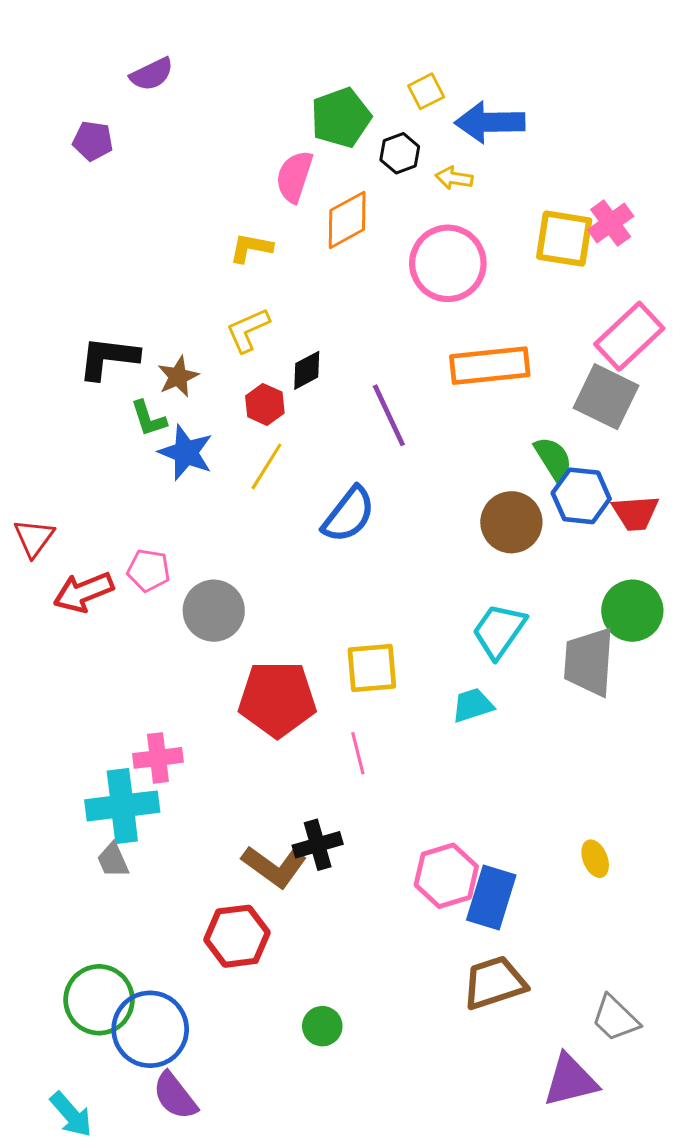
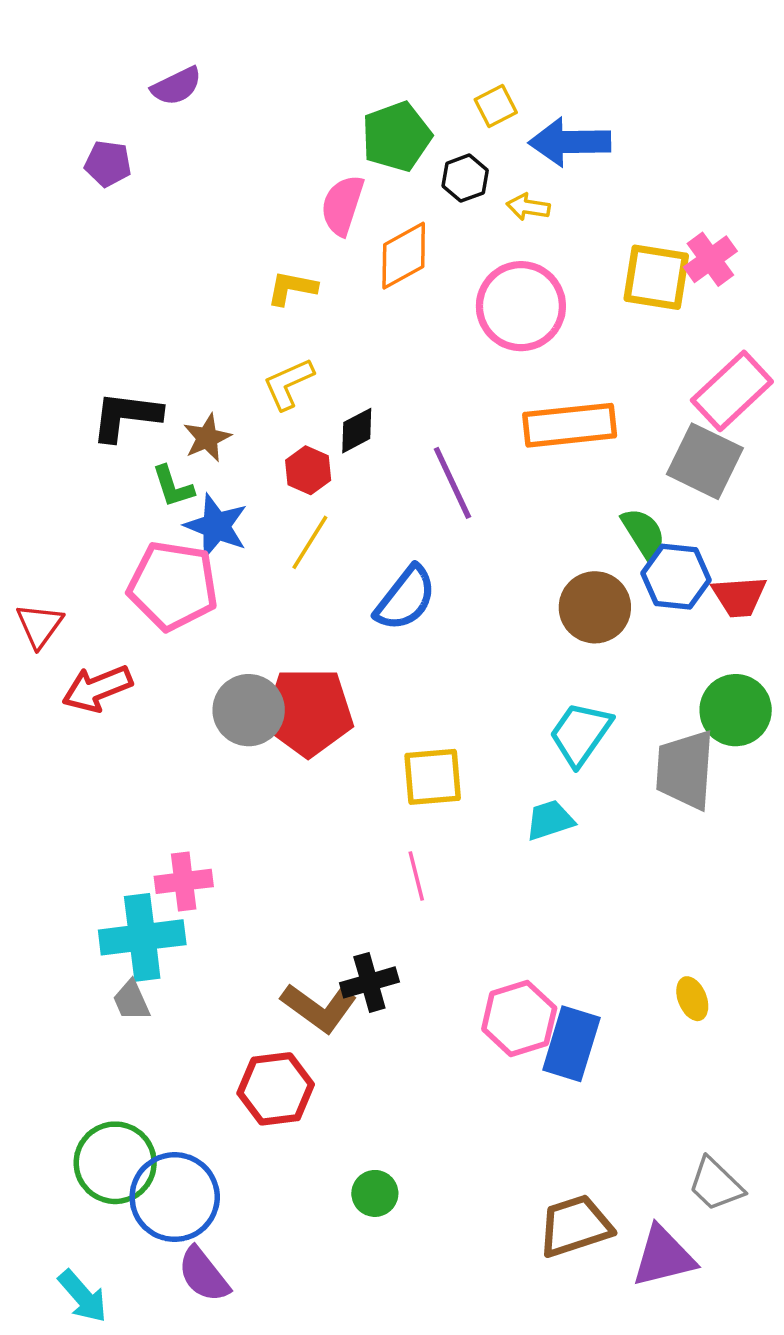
pink pentagon: (149, 570) -> (173, 586), moved, size x1.8
red pentagon: (277, 699) -> (308, 712), moved
brown trapezoid: (494, 983) -> (575, 1226), moved

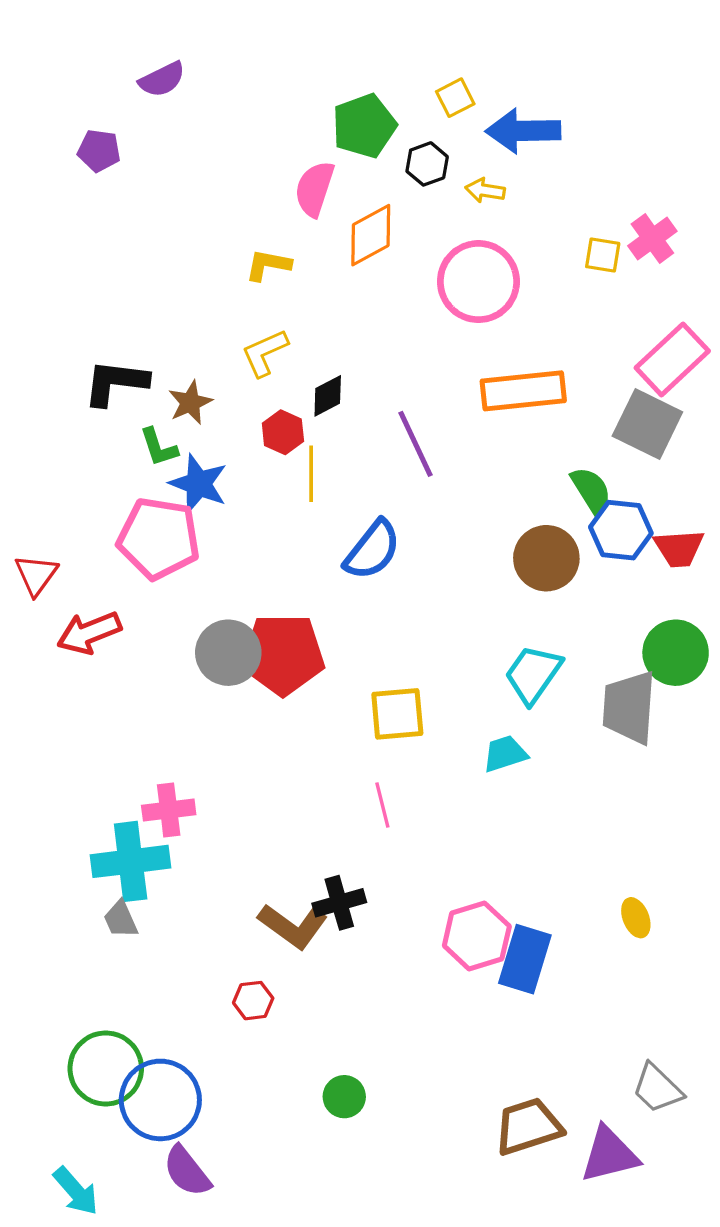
yellow square: (656, 277) -> (603, 255), size x0.6
yellow line: (310, 542) -> (311, 474), moved, turned -32
red hexagon: (276, 1089) -> (253, 1001), size x0.6

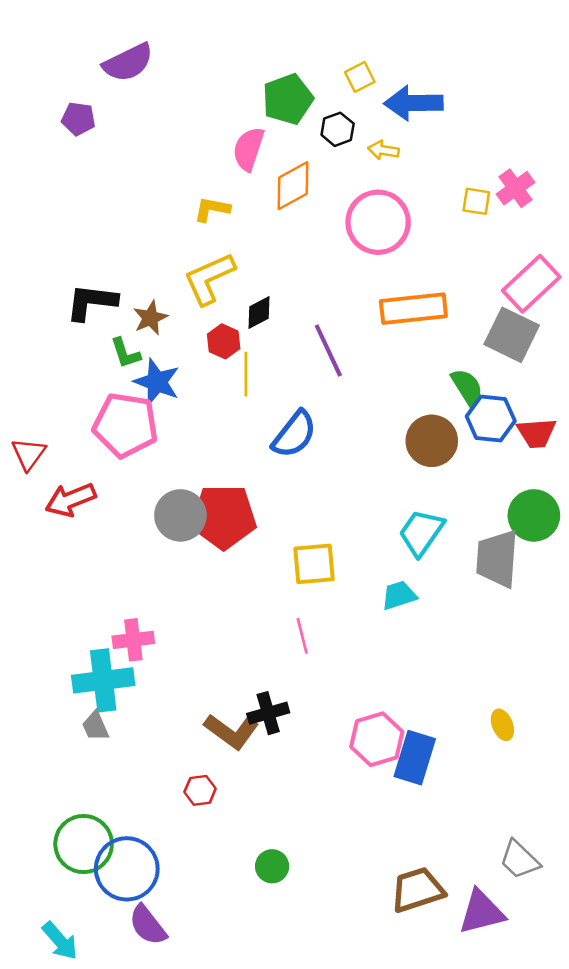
purple semicircle: (162, 79) -> (128, 63), size x1.4
yellow L-shape: (265, 353) -> (209, 279), size x1.4

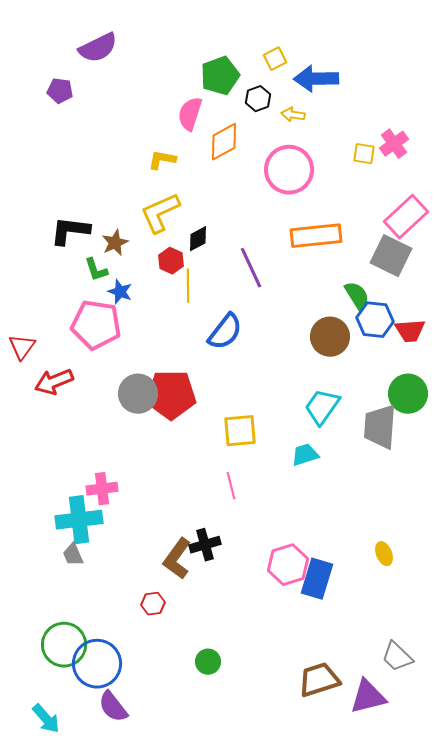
blue star: (157, 382) -> (120, 292), size x0.7
brown L-shape: (231, 731) -> (177, 559), turned 90

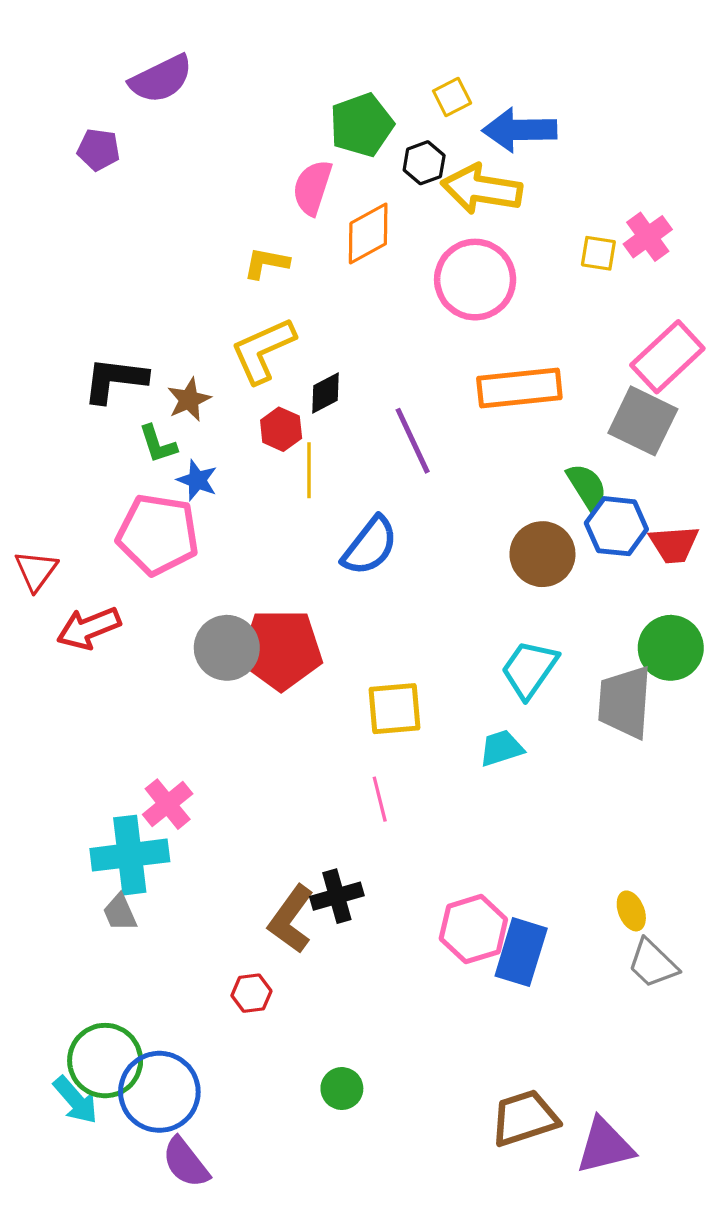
yellow arrow: (293, 115) -> (482, 189), size x2.0
pink cross: (102, 489) -> (168, 804), turned -32
gray trapezoid: (397, 657) -> (653, 964), moved
cyan arrow: (46, 719) -> (76, 1100), moved

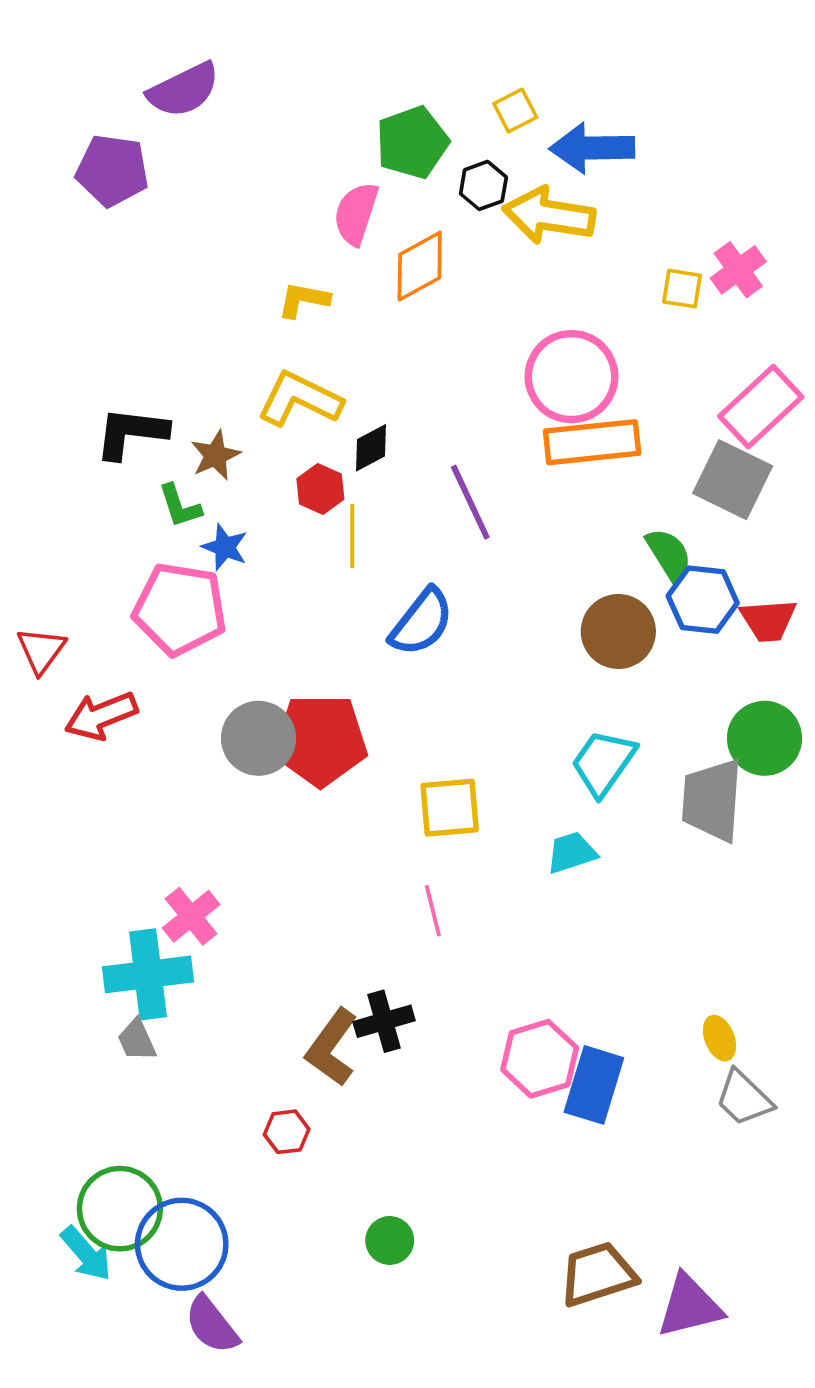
purple pentagon: (99, 150) -> (112, 170), size x1.5
pink circle: (475, 280) -> (571, 377), moved
yellow L-shape: (263, 350) -> (300, 399), turned 50

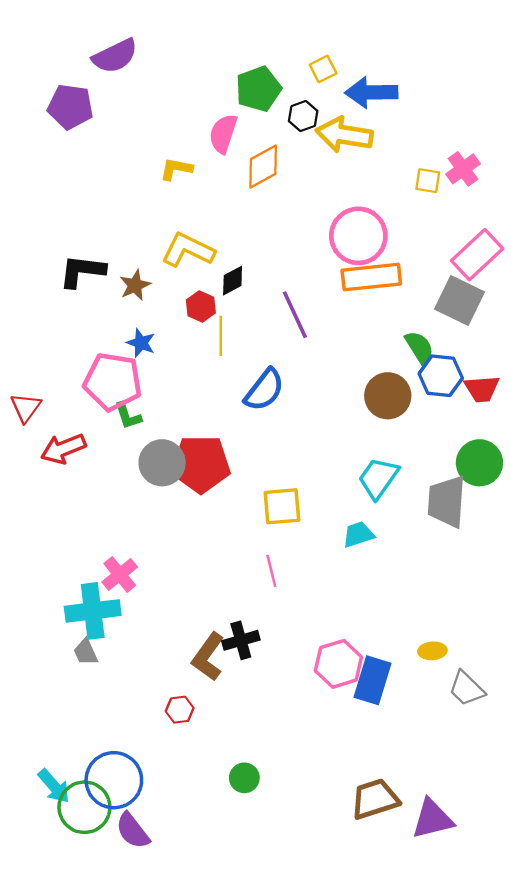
yellow L-shape: (303, 300) -> (176, 169), moved
green L-shape: (180, 506) -> (128, 416), moved
yellow ellipse: (720, 1038) -> (432, 651), moved, turned -72
green circle: (120, 1209) -> (84, 807), moved

